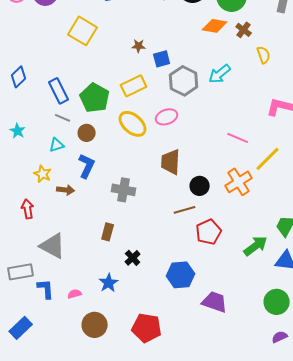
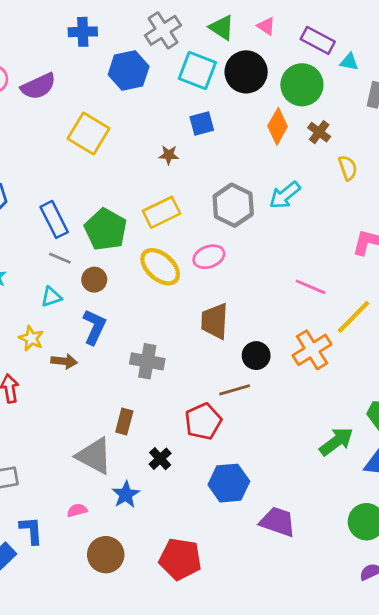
orange diamond: (215, 26) -> (278, 126), turned -70
blue square: (162, 59) -> (202, 123), moved
red pentagon: (209, 232) -> (203, 421), moved
gray triangle: (53, 246) -> (94, 456), moved
blue L-shape: (46, 289) -> (31, 530), moved

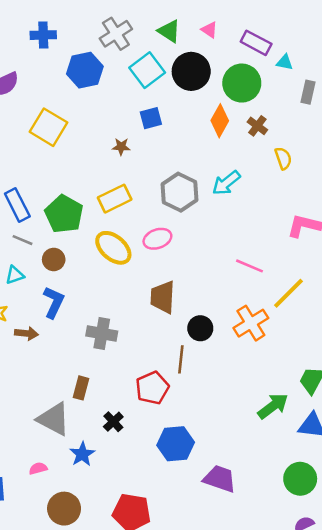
cyan square: (197, 70) -> (147, 70), turned 32
brown line: (235, 390) -> (181, 359), turned -68

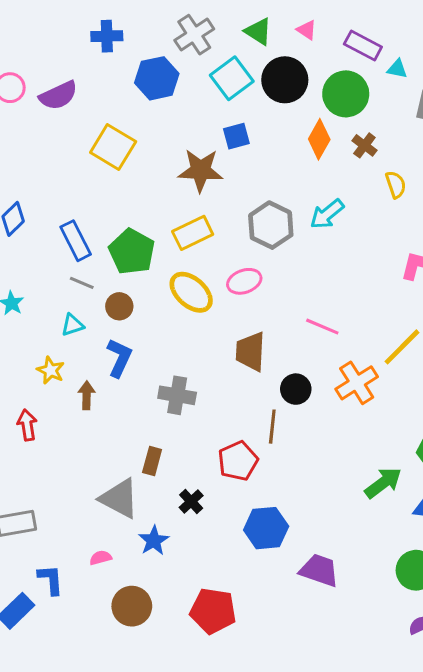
brown star: (121, 147) -> (201, 170), size x2.0
pink line: (250, 266) -> (322, 327), moved
brown arrow: (26, 333) -> (87, 395), turned -95

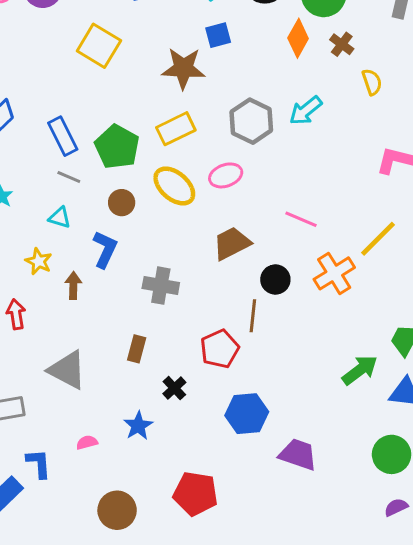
brown circle: (119, 306) -> (122, 203), moved
cyan triangle: (72, 325) -> (60, 218), turned 35
brown trapezoid: (250, 352) -> (232, 243), turned 60
gray triangle: (119, 498) -> (67, 370), moved
brown circle: (132, 606) -> (117, 510), moved

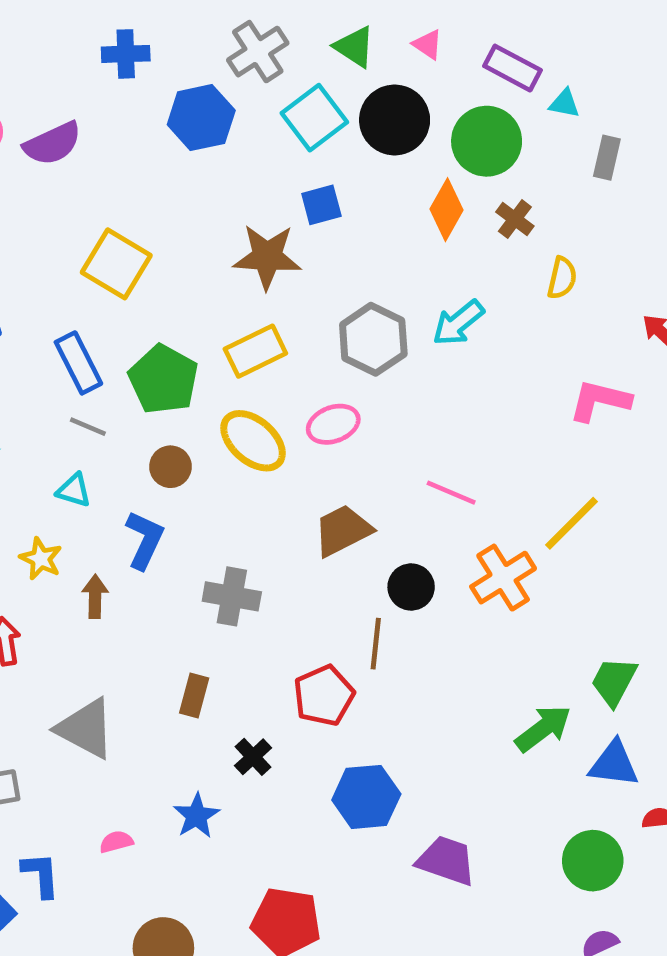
yellow square: (99, 46) -> (116, 264), moved
yellow semicircle: (372, 82) -> (562, 278), turned 32

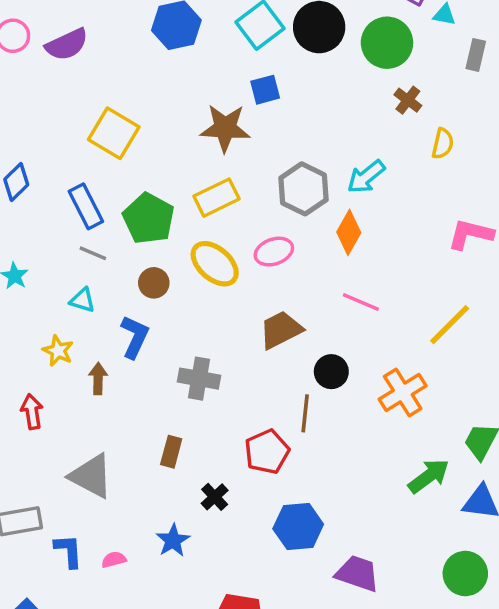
orange diamond: (446, 210) -> (349, 232), moved
orange cross: (503, 578) -> (403, 393), moved
blue L-shape: (41, 875) -> (69, 551), moved

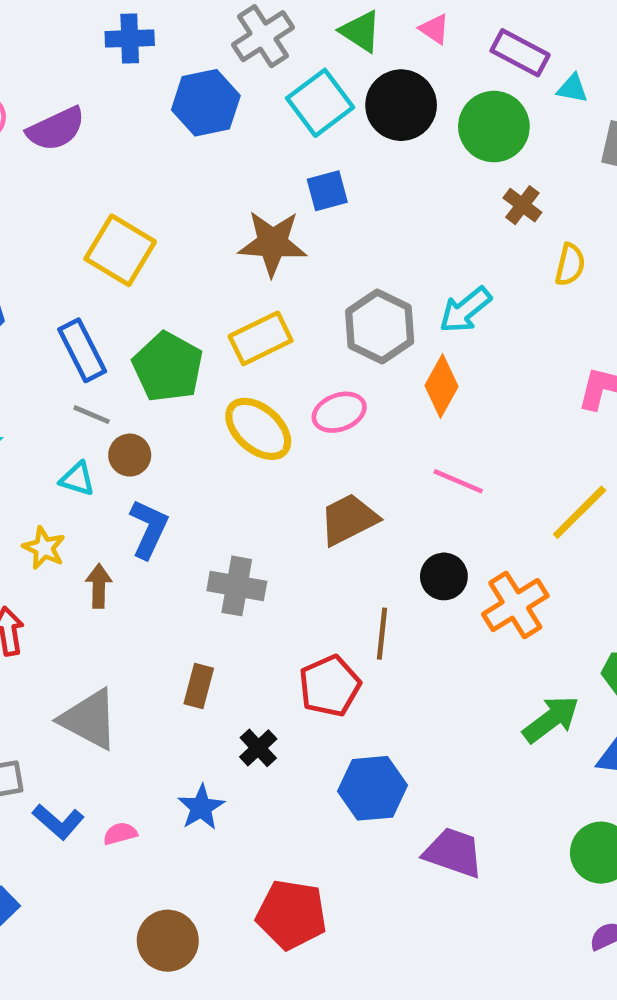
brown circle: (154, 283) -> (130, 455), moved
black circle: (331, 372) -> (444, 576), moved
blue L-shape: (69, 551) -> (58, 822), turned 135

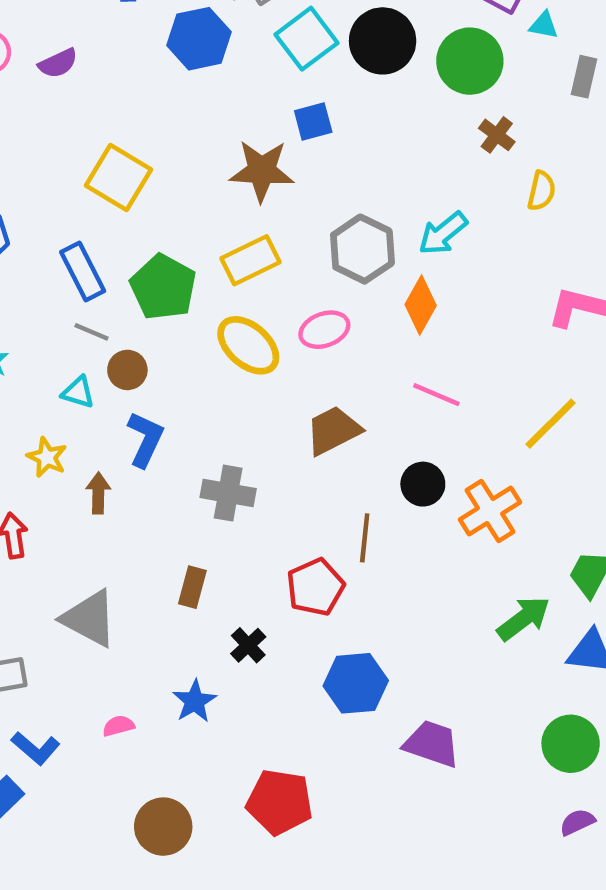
purple semicircle: (56, 129) -> (58, 63), size x0.7
blue L-shape: (58, 822) -> (36, 748), moved

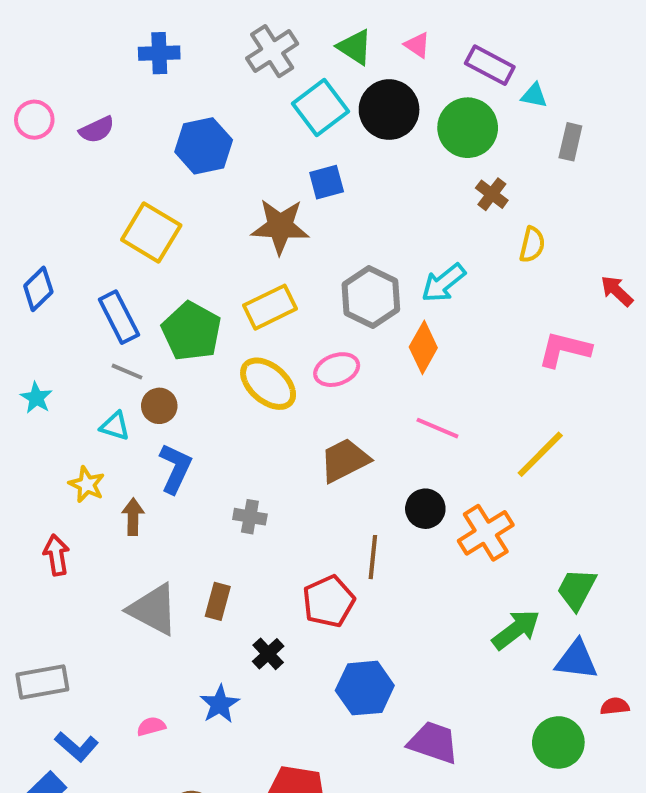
blue hexagon: (199, 39) -> (204, 146), moved
gray cross: (228, 493) -> (250, 517), size x0.7
gray triangle: (89, 618) -> (153, 609), moved

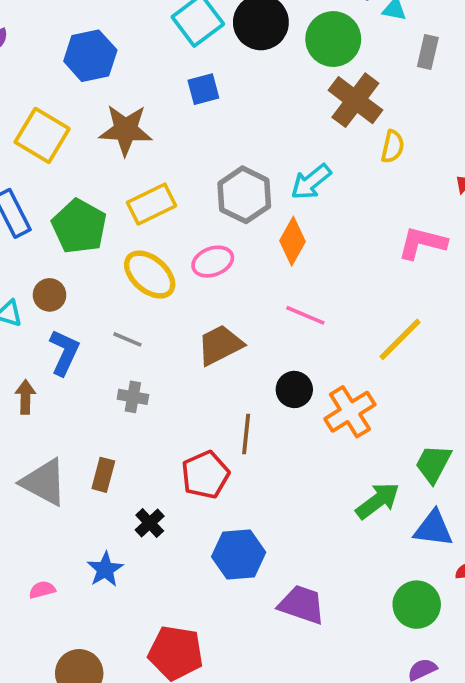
brown cross: (492, 194) -> (355, 100), size x1.8
brown star: (280, 226) -> (126, 130), moved
gray line: (127, 372) -> (127, 339), moved

